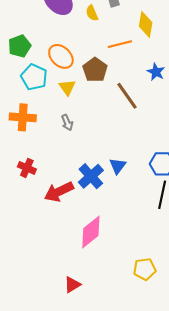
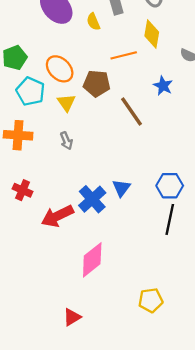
brown pentagon: (95, 70) -> (97, 83), turned -30

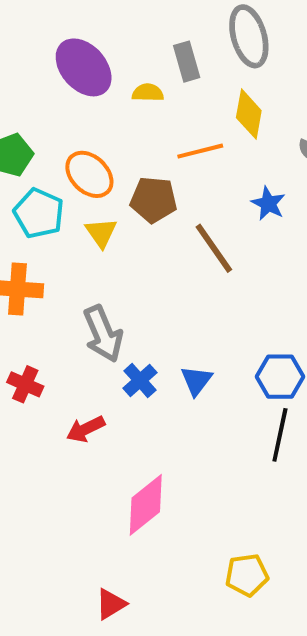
yellow semicircle: (93, 22) -> (148, 93), turned 114
gray arrow: (66, 141) -> (103, 334), moved, size x1.8
blue cross: (92, 199) -> (140, 380), moved, size x0.7
red arrow: (57, 216) -> (86, 429), size x0.7

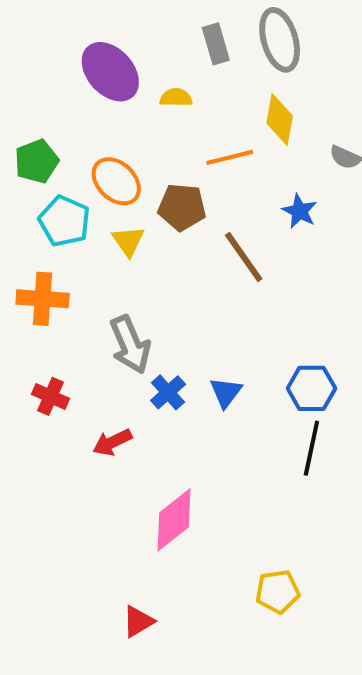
gray rectangle: (187, 62) -> (216, 44), moved

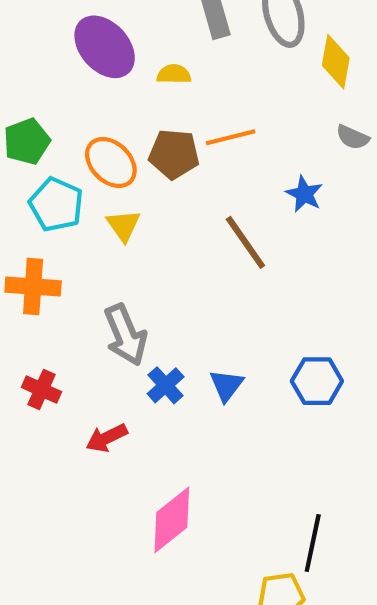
yellow diamond: (280, 120) -> (336, 62), moved
brown pentagon: (182, 207) -> (174, 154), moved
black line: (311, 448) -> (313, 543), moved

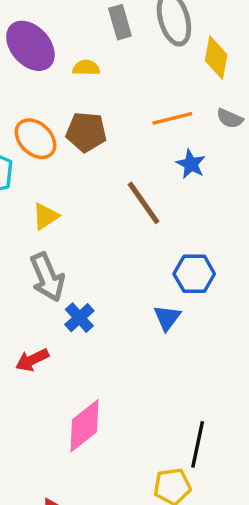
orange line: (231, 137) -> (172, 118), moved
yellow triangle: (123, 226) -> (46, 216), moved, turned 32
blue hexagon: (317, 381) -> (194, 274), moved
blue triangle: (226, 385) -> (167, 318), moved

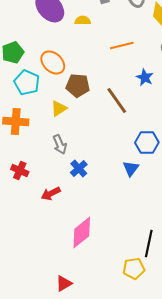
orange line: (172, 118) -> (122, 46), moved
brown pentagon: (86, 132) -> (78, 86), moved
gray arrow: (47, 277) -> (60, 144), size x0.7

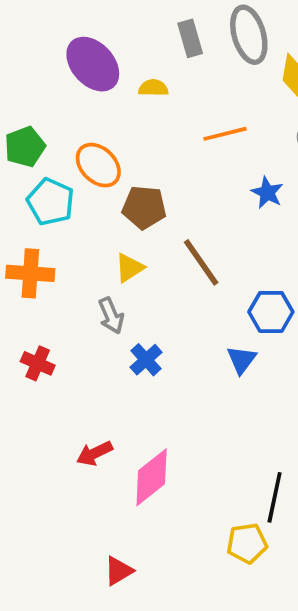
brown line: (117, 100) -> (201, 262), moved
yellow triangle: (59, 108) -> (129, 268), moved
red arrow: (51, 194) -> (95, 453), moved

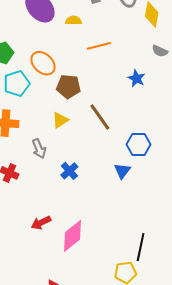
orange line: (225, 134) -> (99, 46), moved
cyan pentagon: (51, 202) -> (17, 84), turned 30
gray arrow: (111, 316) -> (39, 149), moved

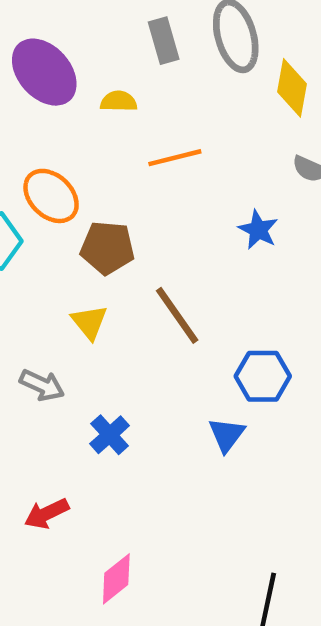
yellow triangle: (60, 120) -> (89, 322), turned -36
gray arrow: (39, 149) -> (42, 385), turned -42
red arrow: (41, 223) -> (47, 514), moved
pink diamond: (72, 236) -> (116, 579), size x0.7

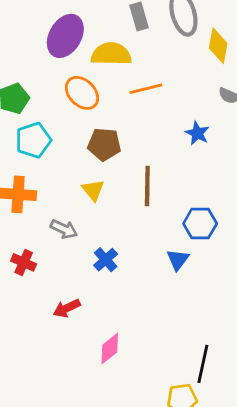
purple ellipse: (44, 72) -> (65, 36), turned 72
yellow semicircle: (119, 101) -> (111, 54), size x1.8
orange ellipse: (51, 196) -> (82, 93), moved
brown line: (177, 315) -> (147, 186), turned 36

